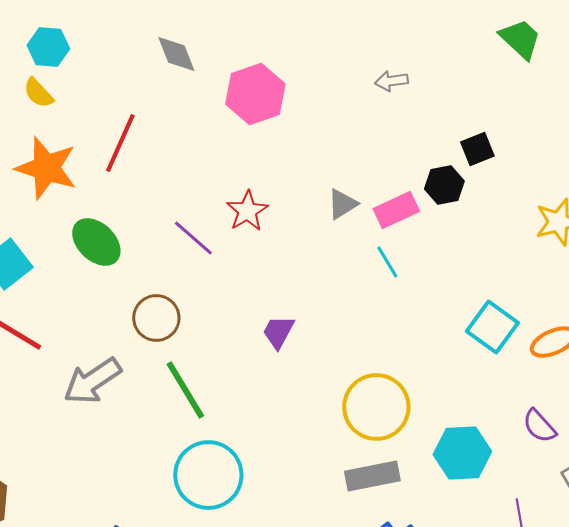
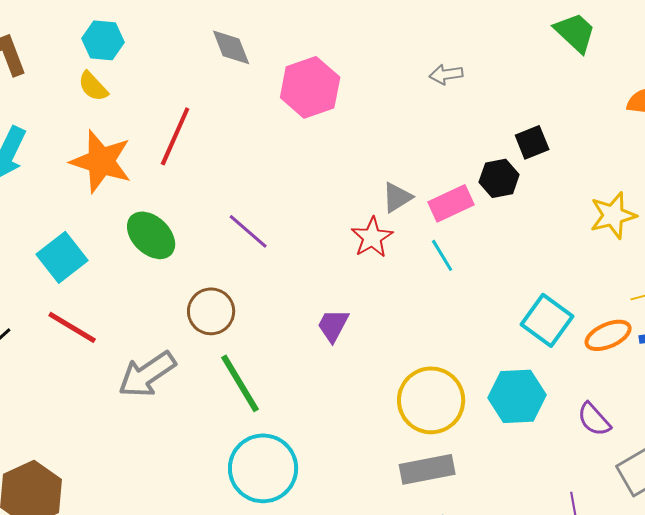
red star: (247, 211) -> (372, 237), moved
cyan hexagon: (462, 453) -> (517, 396), moved

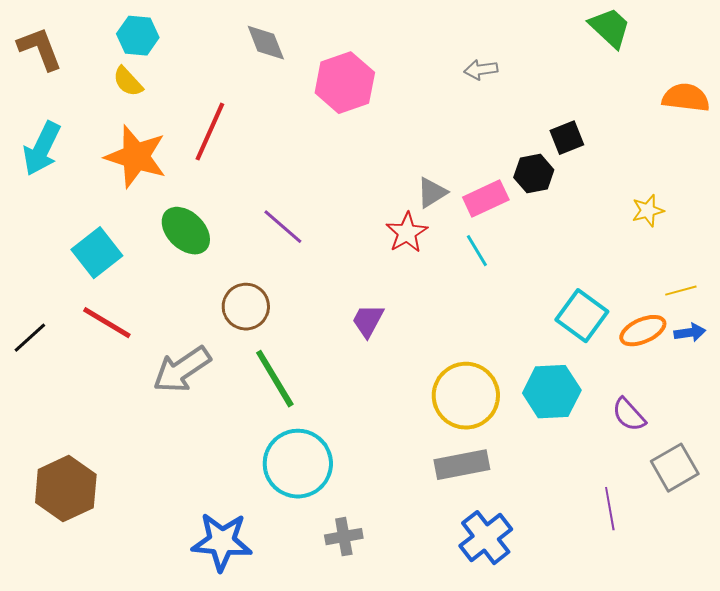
yellow star: (613, 215) -> (648, 211), size x0.7

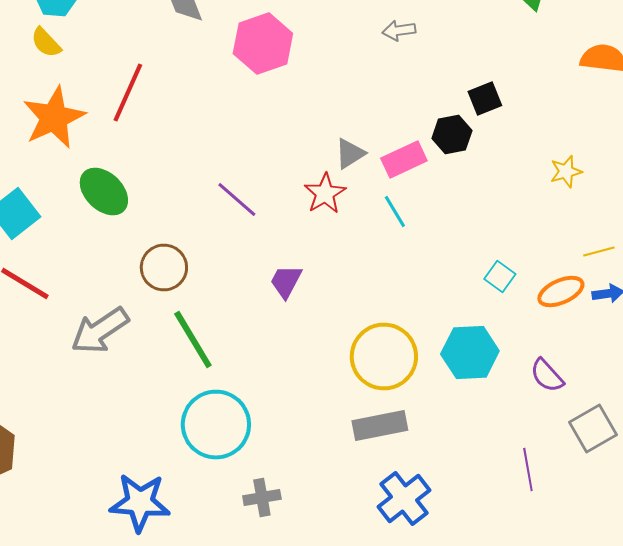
orange star: (136, 157) -> (54, 118), turned 30
purple line: (283, 227) -> (237, 200), moved
cyan square: (582, 316) -> (500, 276), size x0.6

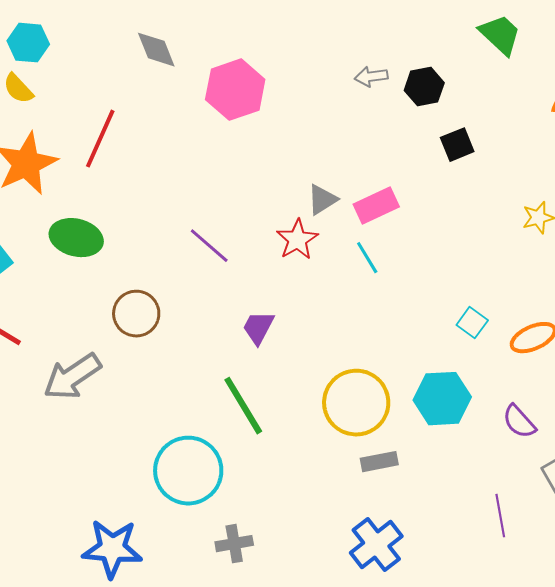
black hexagon: (452, 134) -> (424, 87), moved
green ellipse: (104, 192) -> (76, 238), turned -30
green line: (193, 340) -> (243, 406), moved
gray rectangle: (380, 426) -> (379, 462), moved, size x0.7

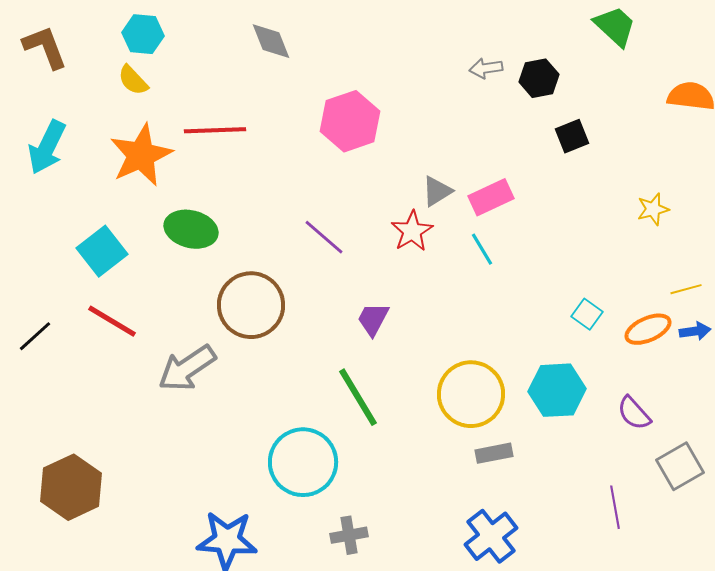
pink hexagon: (235, 90) -> (350, 121), moved
red line: (100, 139) -> (215, 130), turned 64
brown circle: (136, 314) -> (251, 305), size x1.4

